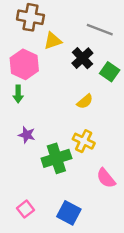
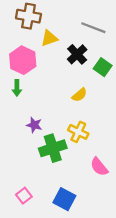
purple star: (27, 135) -> (34, 125), moved

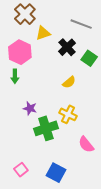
brown cross: (28, 16) -> (25, 14), turned 35

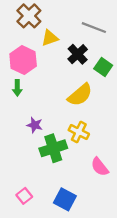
yellow semicircle: (69, 82) -> (80, 95), size x1.6

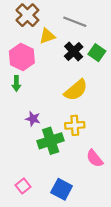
gray line: (94, 28) -> (75, 22), moved
green square: (103, 67) -> (97, 53), moved
yellow cross: (79, 132) -> (75, 125), turned -30

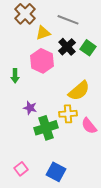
pink hexagon: (22, 57) -> (42, 61), moved
yellow semicircle: (76, 90) -> (79, 91), moved
pink semicircle: (95, 158) -> (89, 126), moved

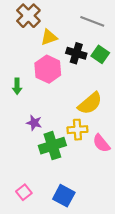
gray line: (68, 20) -> (92, 21), moved
black cross: (67, 47) -> (76, 53), turned -30

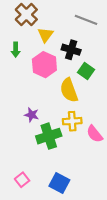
yellow triangle: (49, 37) -> (46, 35), turned -35
green square: (100, 54) -> (86, 71), moved
green arrow: (17, 86) -> (16, 50), moved
yellow semicircle: (90, 103) -> (69, 90), moved, turned 110

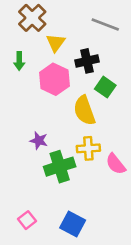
black cross: (71, 50) -> (87, 61), turned -30

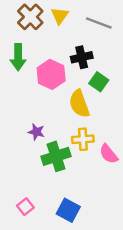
yellow triangle: (56, 43) -> (60, 16), moved
green arrow: (19, 61) -> (18, 57), size x1.5

